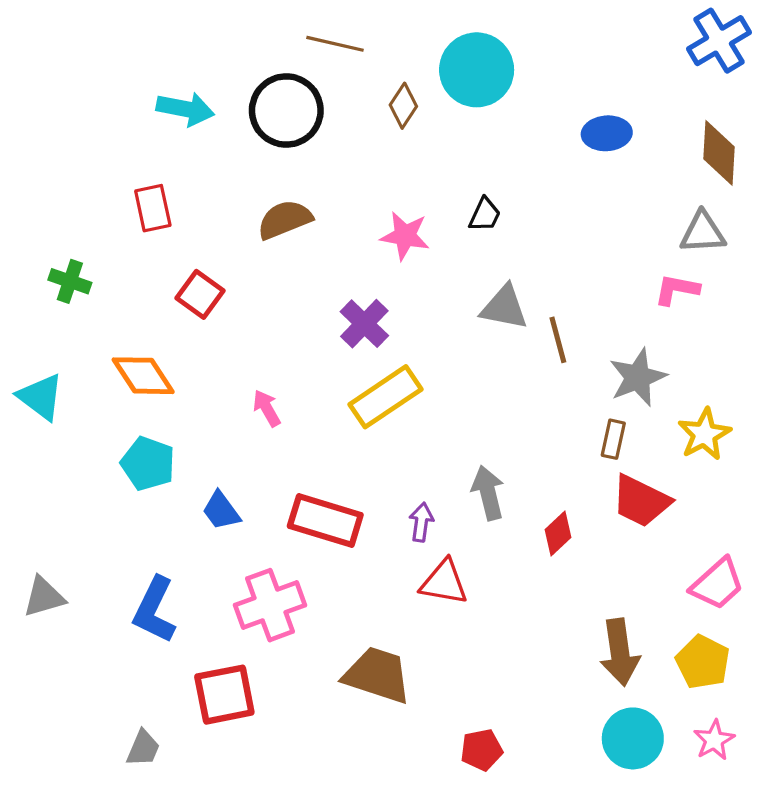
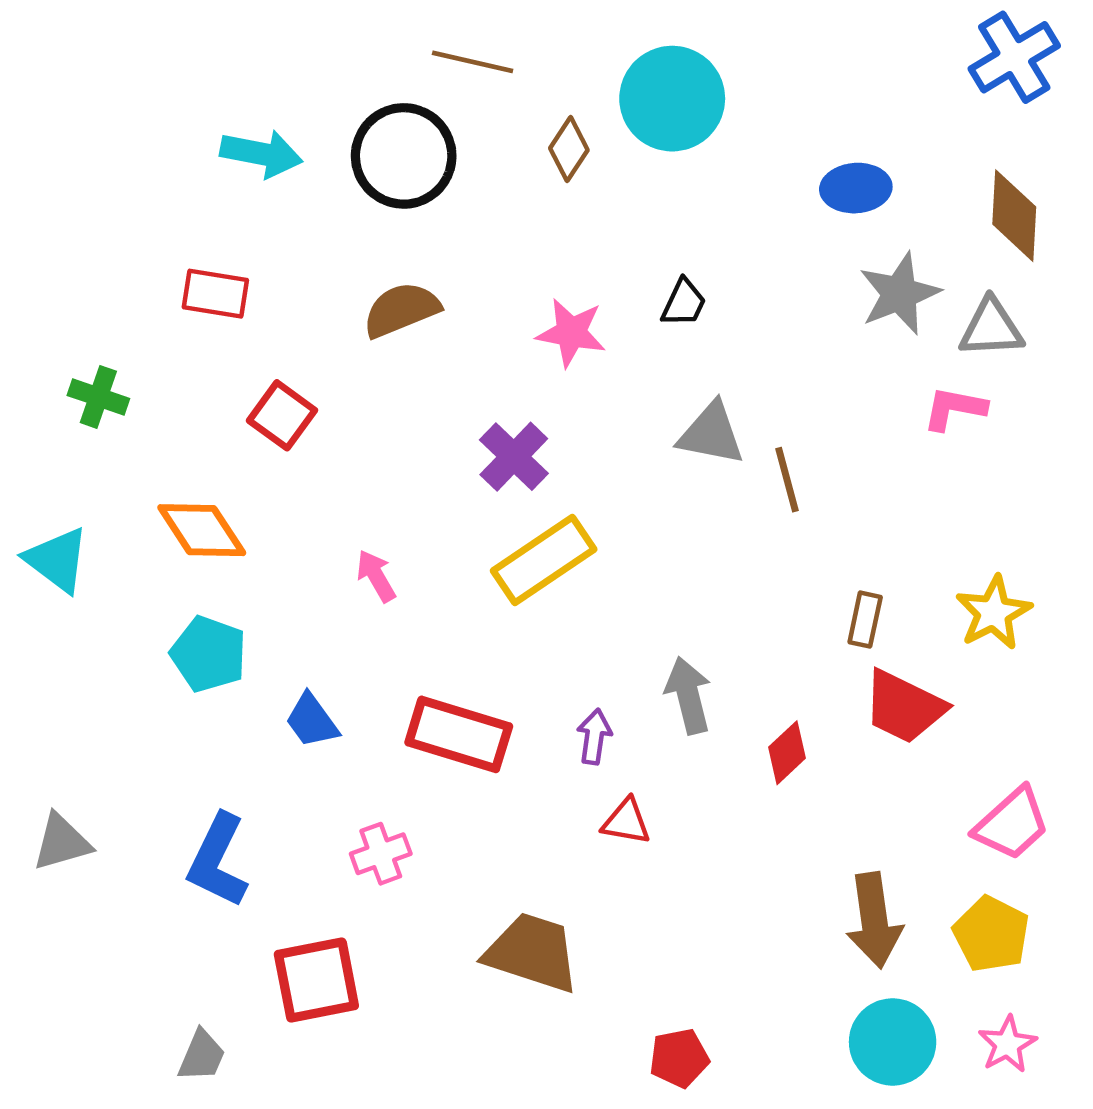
red rectangle: (153, 208) -> (215, 294), turned -69
gray star: (638, 377) -> (899, 294), moved
red triangle: (444, 582) -> (626, 822), size x0.7
pink cross: (270, 605) -> (381, 854), size x0.6

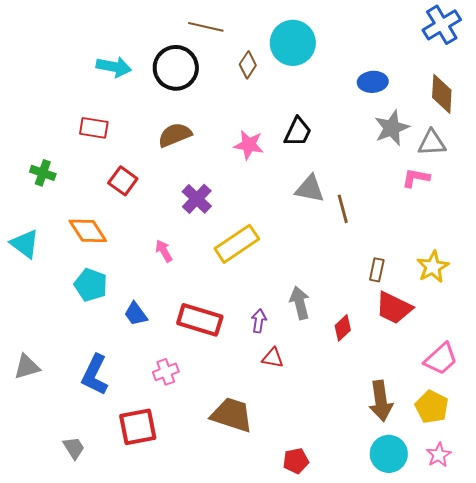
black trapezoid: (684, 303) -> (298, 132), size x1.4
purple cross: (514, 457) -> (197, 199), moved
gray trapezoid: (202, 1056) -> (74, 448), moved, turned -55

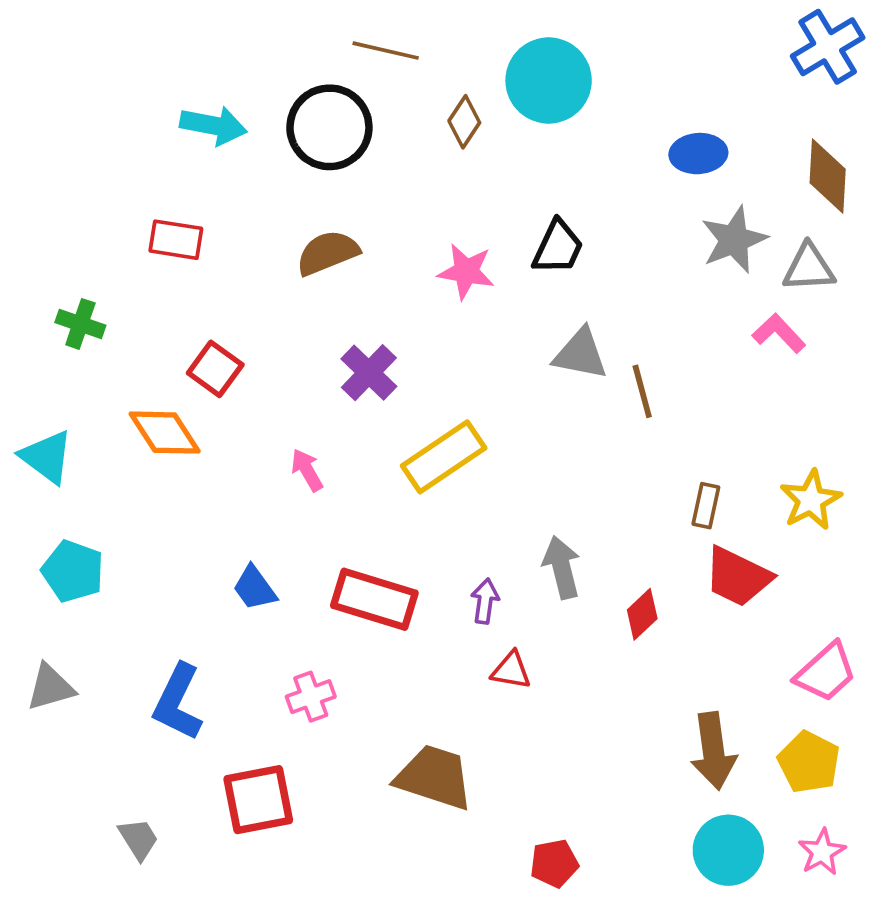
pink L-shape: (416, 178) -> (779, 333), turned 36
red square: (123, 181) -> (215, 369), moved
cyan pentagon: (91, 285) -> (73, 571), moved

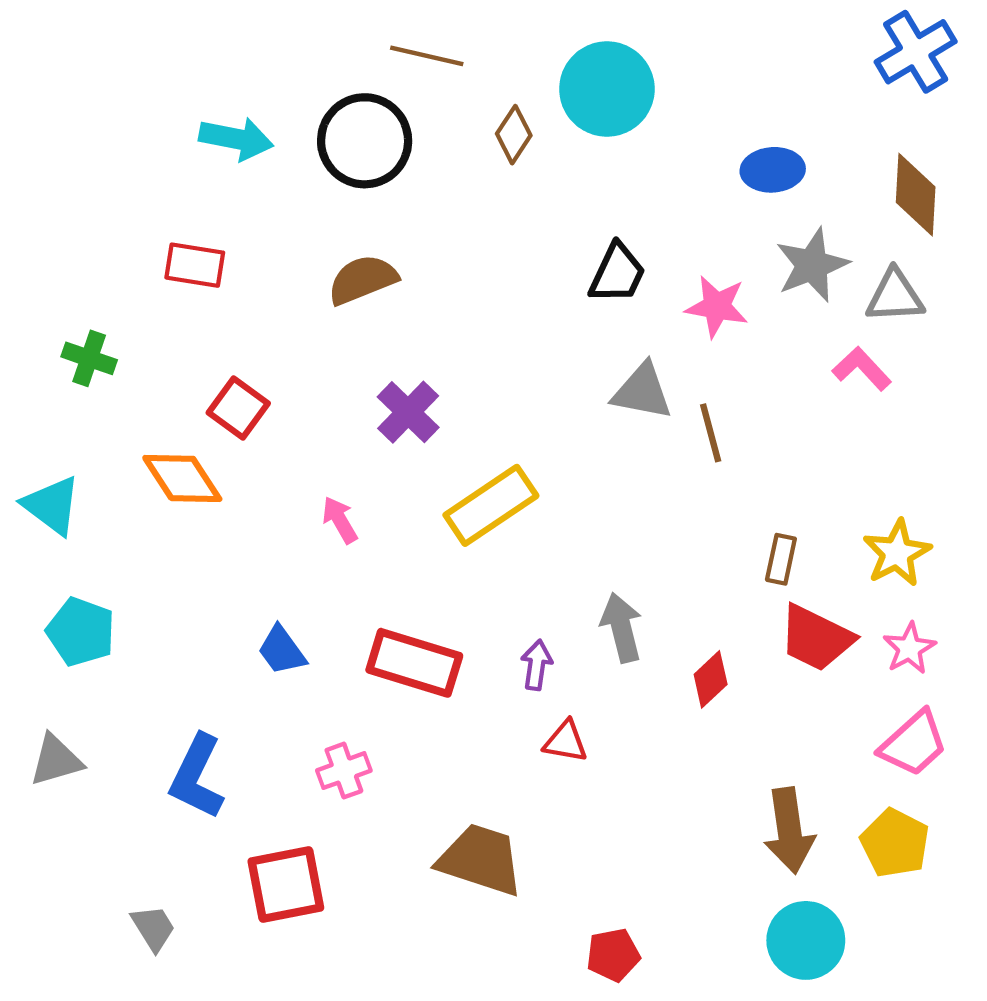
pink star: (466, 272) -> (717, 307), moved
pink star: (822, 852) -> (909, 648), moved

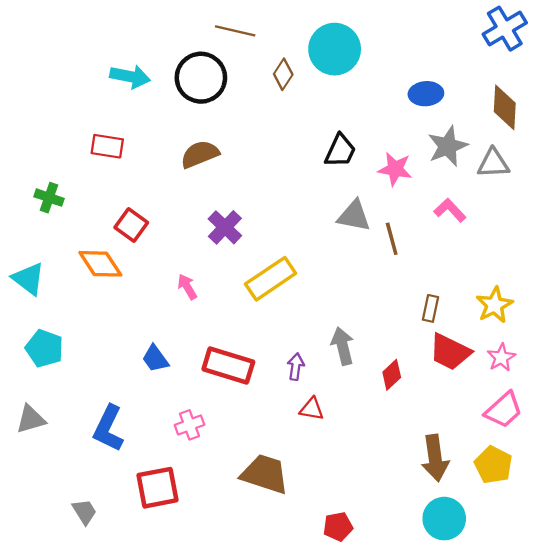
pink L-shape: (862, 369) -> (450, 210), moved

